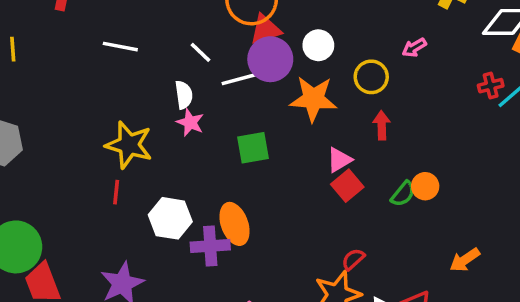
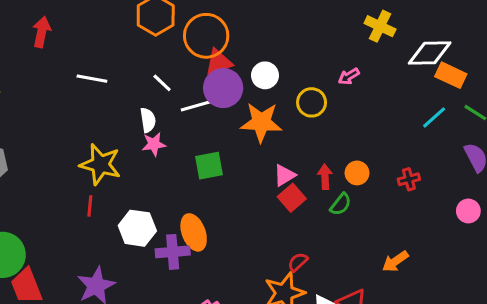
red cross: (491, 86) -> (409, 179), moved
pink star: (190, 122) -> (154, 144), turned -30
red arrow: (382, 125) -> (325, 177), moved
orange circle: (425, 186) -> (357, 173), moved

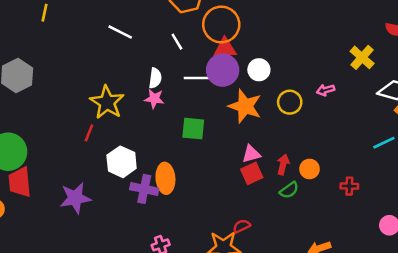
white line: (162, 83) -> (177, 42), moved

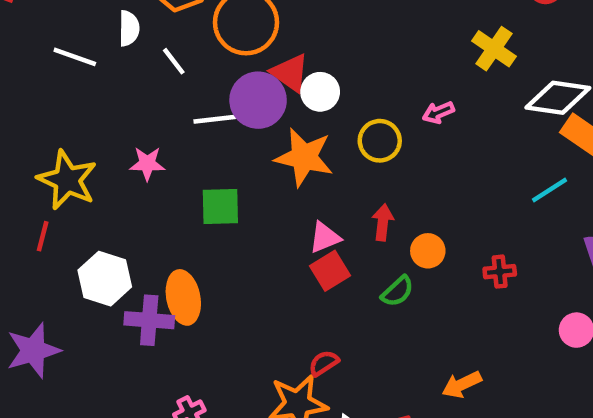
red triangle: (225, 48) -> (290, 73), moved, turned 45
white semicircle: (155, 78) -> (129, 28), moved
red arrow: (283, 164) -> (383, 222), moved

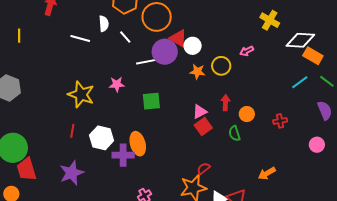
orange star: (304, 157) -> (197, 72), moved, size x0.6
red line: (43, 236) -> (72, 131), moved
green semicircle: (397, 291) -> (234, 133), turned 119

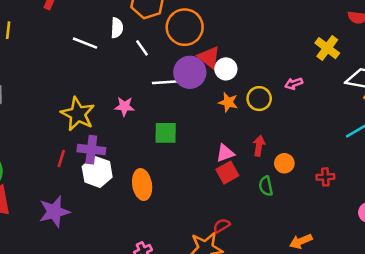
purple cross: (123, 155) -> (91, 150), moved

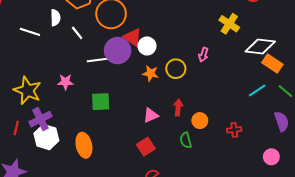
pink arrow: (294, 84) -> (203, 55), turned -48
purple cross: (91, 150) -> (40, 119), turned -30
red square: (227, 173) -> (146, 147), moved

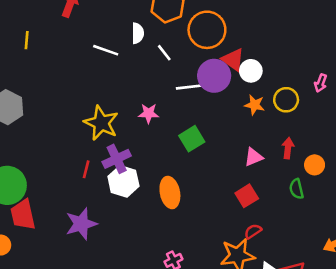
green square: (101, 102) -> (192, 139), turned -30

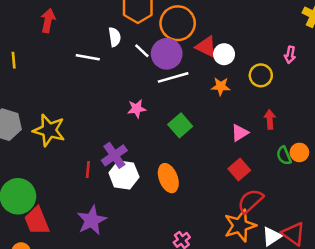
purple circle: (214, 76) -> (167, 54), moved
orange star: (255, 105) -> (221, 86), moved
yellow star: (101, 123) -> (49, 130), moved
orange circle: (315, 165) -> (299, 152), moved
red semicircle: (253, 231) -> (250, 201), size x1.6

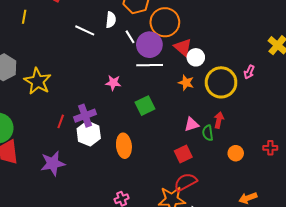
yellow circle: (261, 75) -> (221, 82), size x1.6
green semicircle: (284, 156) -> (208, 133), moved

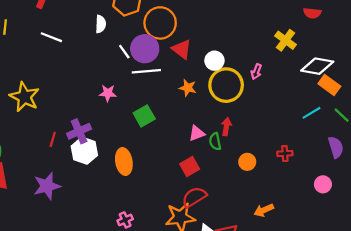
white line: (85, 30) -> (51, 37), moved
white line: (130, 37) -> (124, 52), moved
white circle: (196, 57) -> (214, 61), moved

